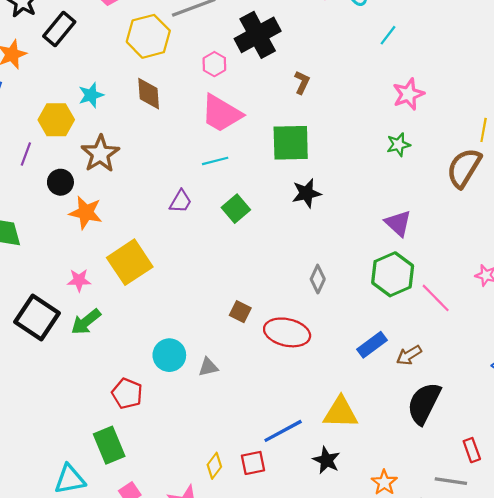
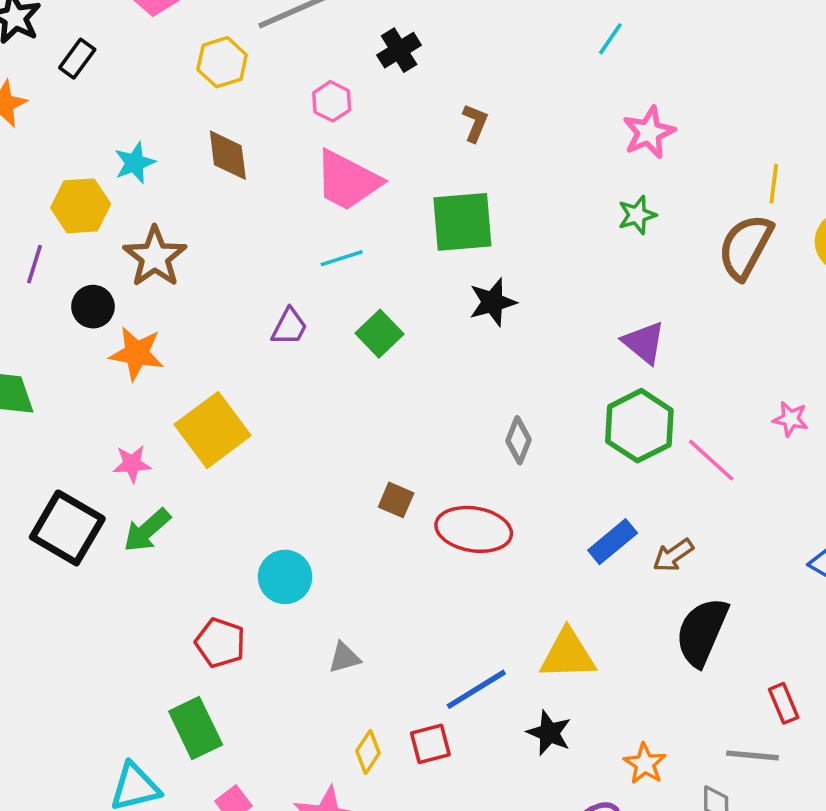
black rectangle: (59, 29) -> (77, 59), size x0.7
black cross: (258, 35) -> (399, 50), size x0.6
yellow hexagon: (148, 36) -> (222, 62), size x0.7
gray triangle: (208, 367) -> (344, 658), moved

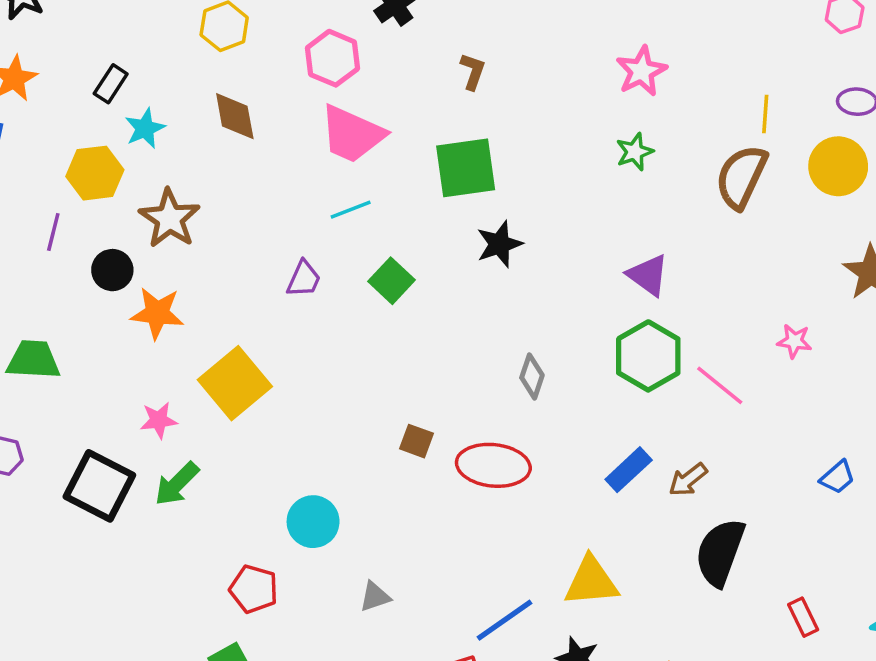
black rectangle: (77, 59) -> (111, 84), moved
pink hexagon: (332, 101) -> (332, 58), size x1.4

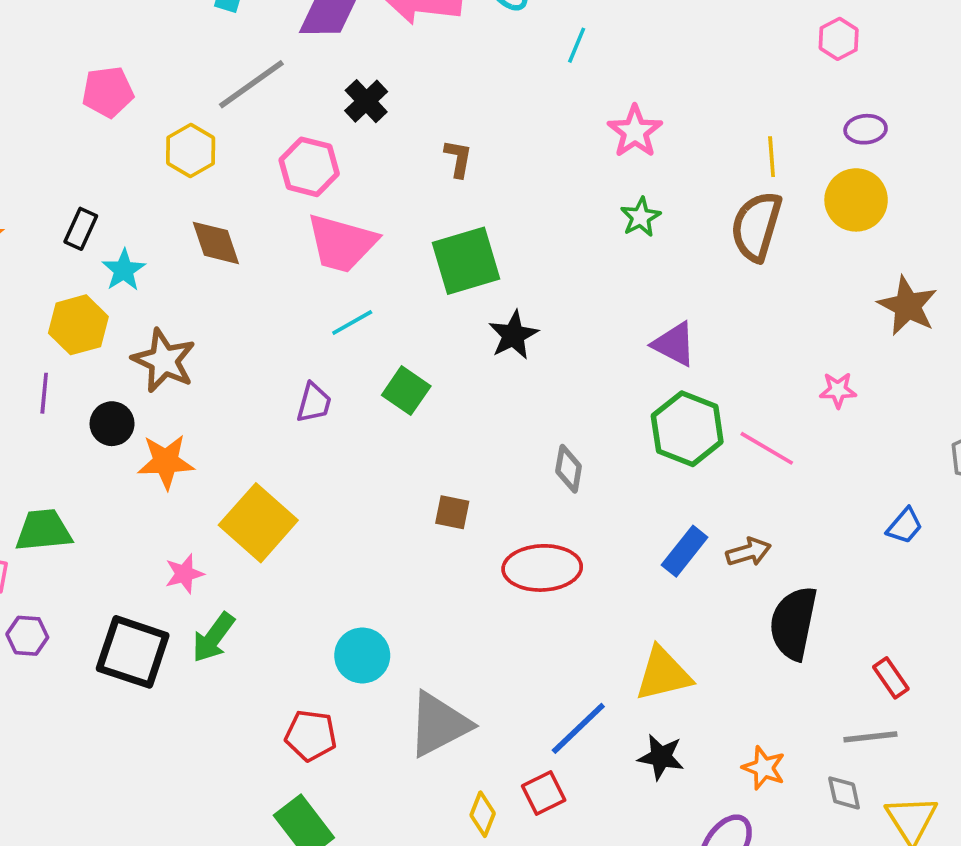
brown square: (416, 441) -> (452, 512), moved
brown arrow: (688, 480) -> (748, 552), turned -150
gray triangle: (375, 597) -> (439, 724), size x2.0

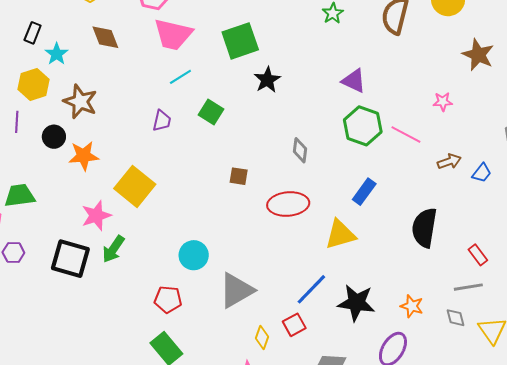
brown arrow: (748, 552) -> (449, 161), moved
pink star: (184, 574) -> (96, 216), size x1.4
yellow triangle: (663, 674) -> (340, 234), moved
black star: (661, 757) -> (356, 303), size x1.5

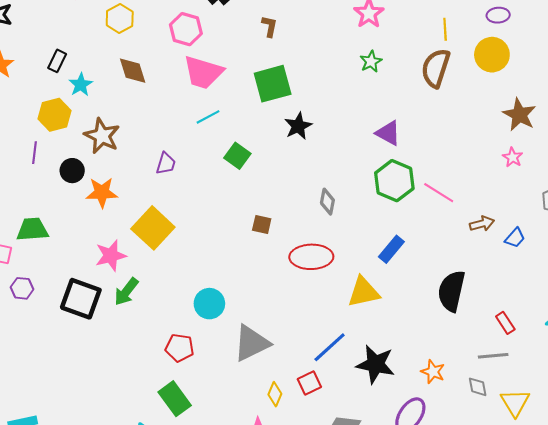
pink star: (443, 102) -> (513, 157), moved, turned 30
purple trapezoid: (162, 121) -> (166, 164), moved

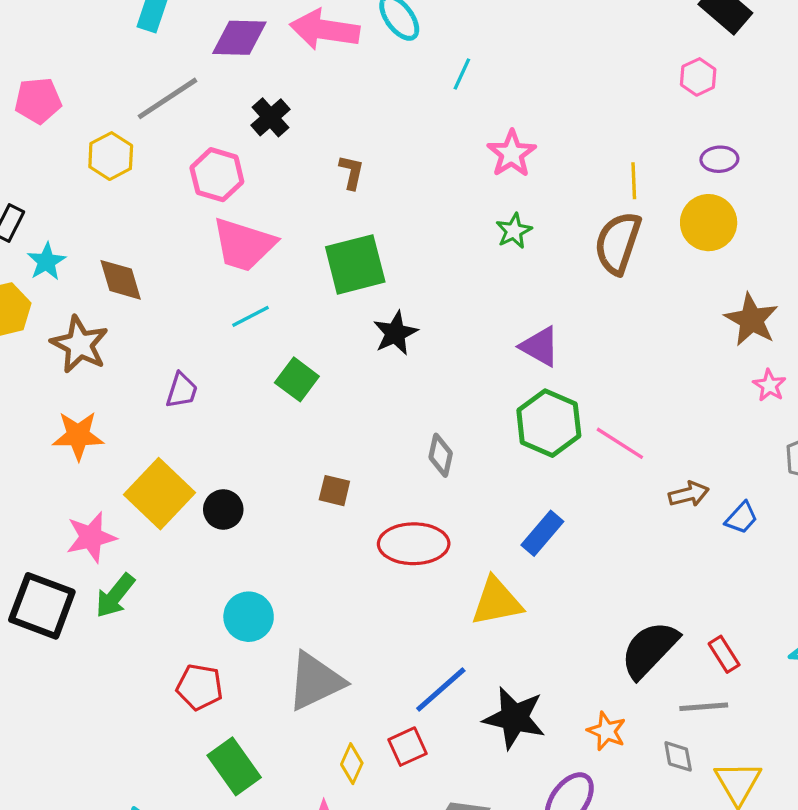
brown diamond: (133, 71) -> (121, 280), moved
pink star: (513, 157) -> (769, 385), moved
black circle: (72, 171) -> (223, 509), moved
black semicircle: (451, 291) -> (649, 650), moved, turned 30
green rectangle: (175, 399) -> (234, 766), moved

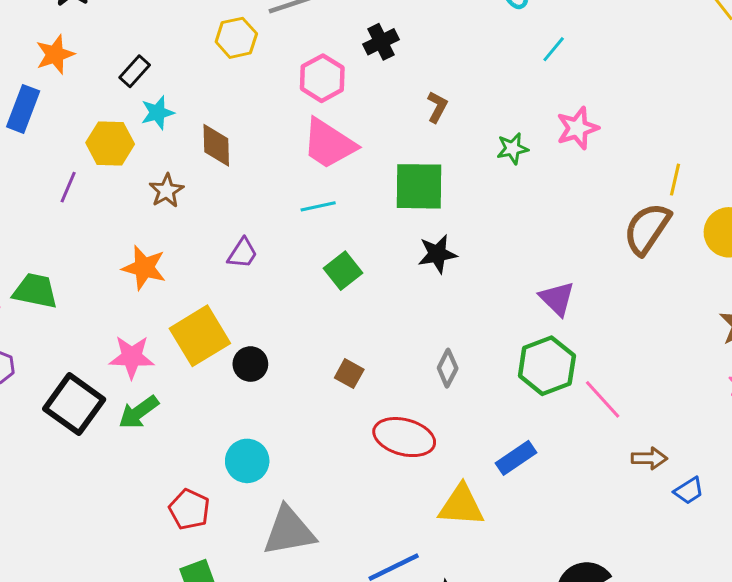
green star: (514, 231) -> (512, 148), moved
brown star: (80, 344) -> (166, 191), size x0.7

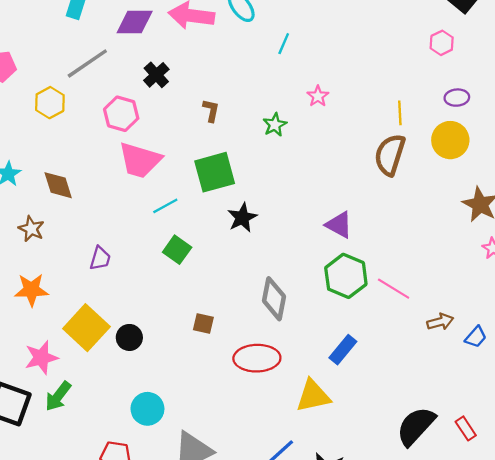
pink star: (577, 128) -> (318, 96), size x0.7
cyan line: (318, 206) -> (165, 206), moved
gray diamond: (448, 368) -> (274, 299), size x1.5

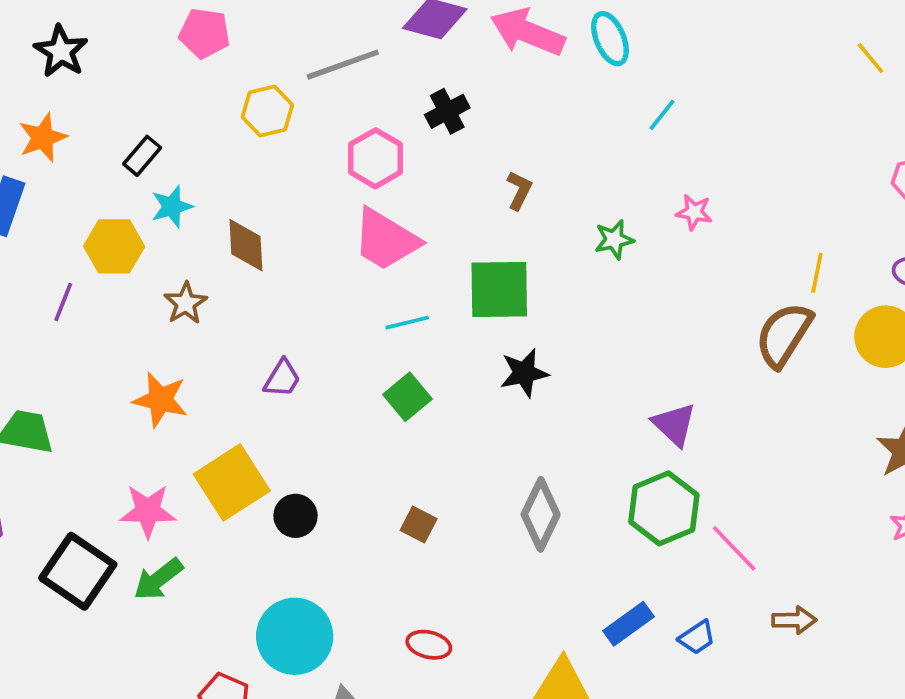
pink star: (318, 96) -> (694, 212), turned 30
blue trapezoid: (476, 337) -> (697, 637), moved
red ellipse: (257, 358) -> (429, 645), moved, size x0.6
cyan circle: (147, 409) -> (295, 636), size x1.4

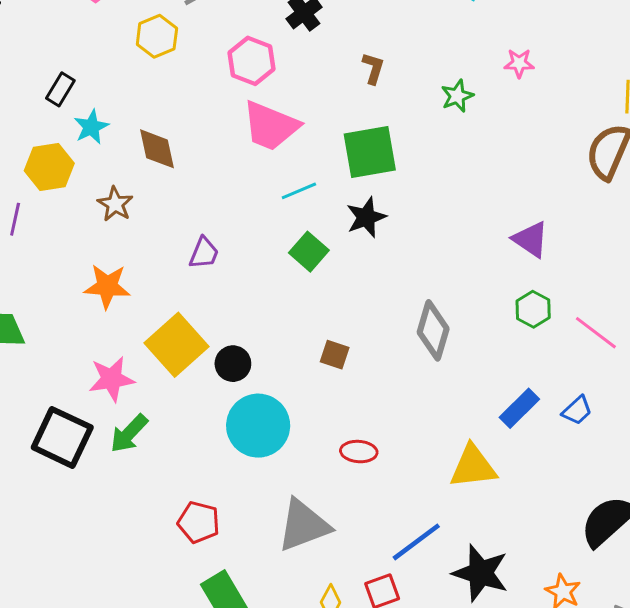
black star: (524, 373) -> (366, 217), moved
green hexagon: (664, 508) -> (533, 309), size x0.6
cyan circle: (295, 636) -> (258, 426), moved

